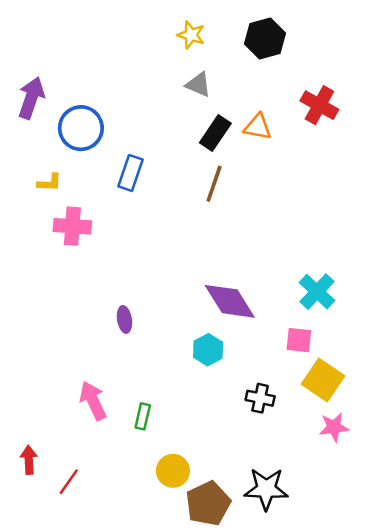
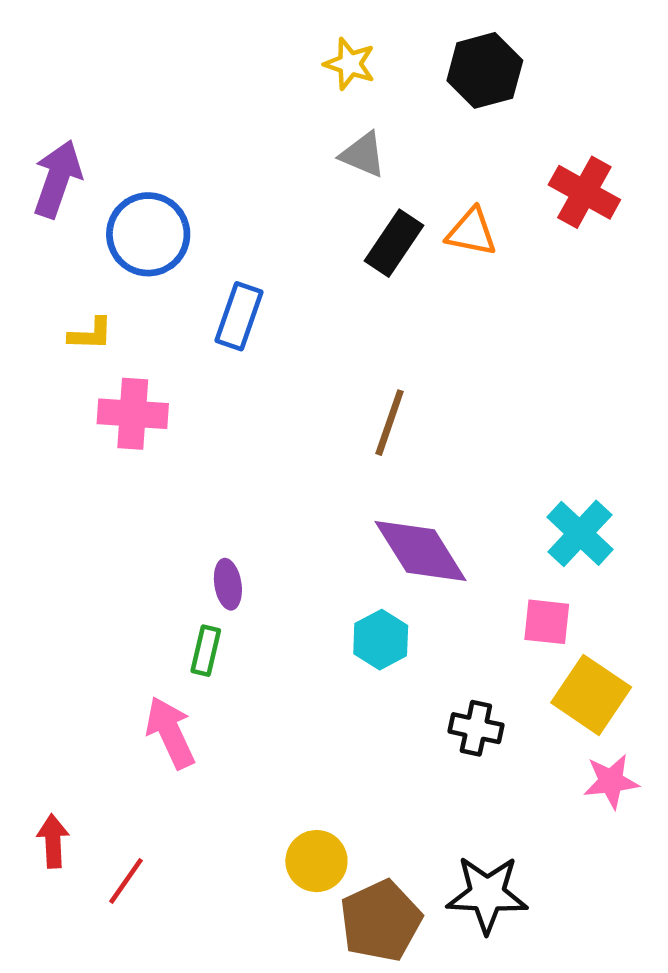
brown line: (214, 184) -> (390, 423), moved
green rectangle: (143, 416) -> (206, 651), moved

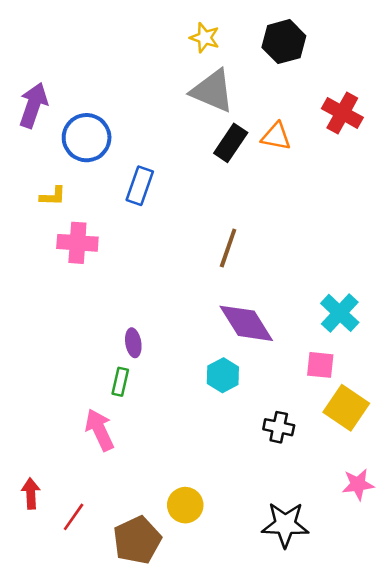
gray triangle: (363, 155) -> (212, 91), size x1.6
pink star: (611, 781) -> (358, 484), moved
brown pentagon: (381, 921) -> (137, 540), moved

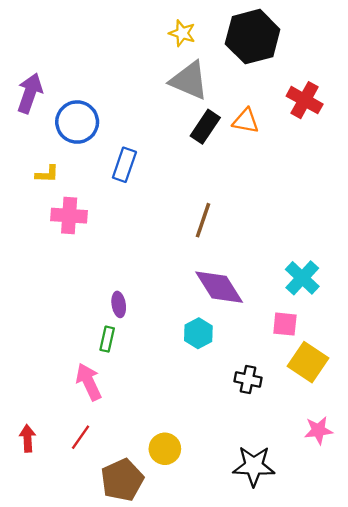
black hexagon: (284, 42) -> (253, 37), size x1.4
red line: (74, 517) -> (81, 437), moved

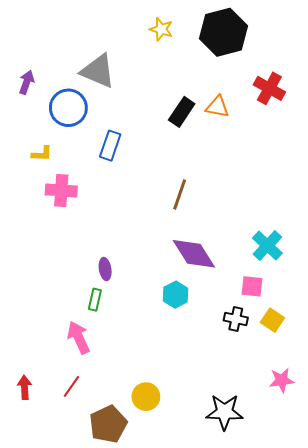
gray triangle: (189, 80) -> (98, 71), moved
purple arrow: (30, 93) -> (27, 82), size x0.7
yellow square: (308, 362) -> (272, 320), size x0.7
black cross: (248, 379) -> (236, 319), moved

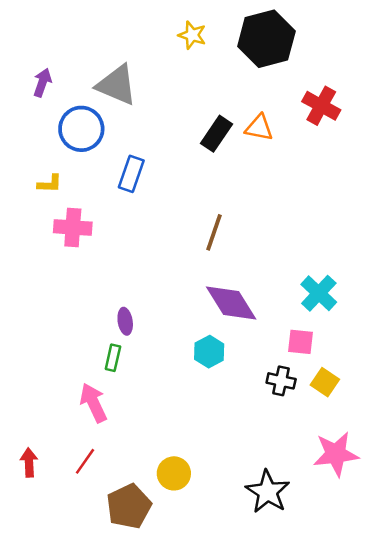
purple arrow: (27, 82) -> (42, 83), moved
pink star: (282, 380) -> (336, 454), size x1.5
black star: (225, 412) -> (268, 492), turned 30

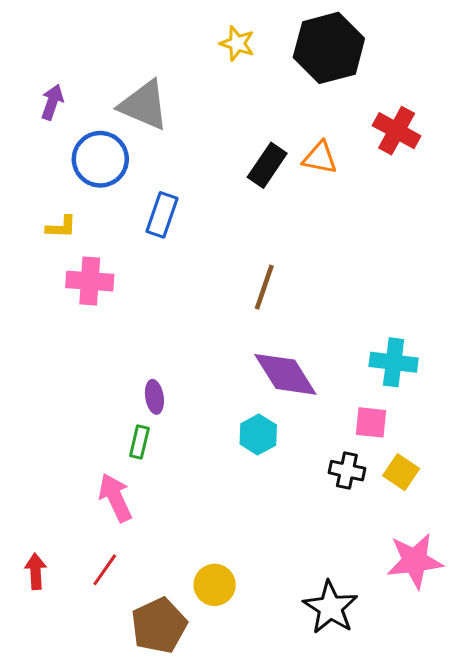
cyan cross: (319, 293) -> (394, 362), turned -36

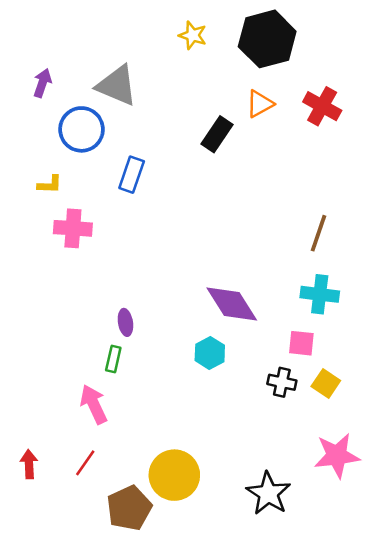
orange triangle: (320, 158) -> (260, 104), moved, turned -40
brown line: (264, 287) -> (318, 233), moved
yellow circle: (215, 585) -> (174, 475), size x1.5

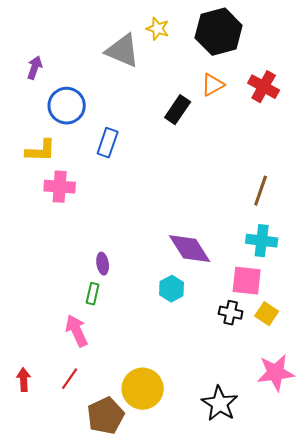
gray triangle: (117, 85) -> (123, 51), moved
yellow L-shape: (50, 184) -> (41, 151), size x1.5
pink square: (301, 343) -> (247, 281), size x1.4

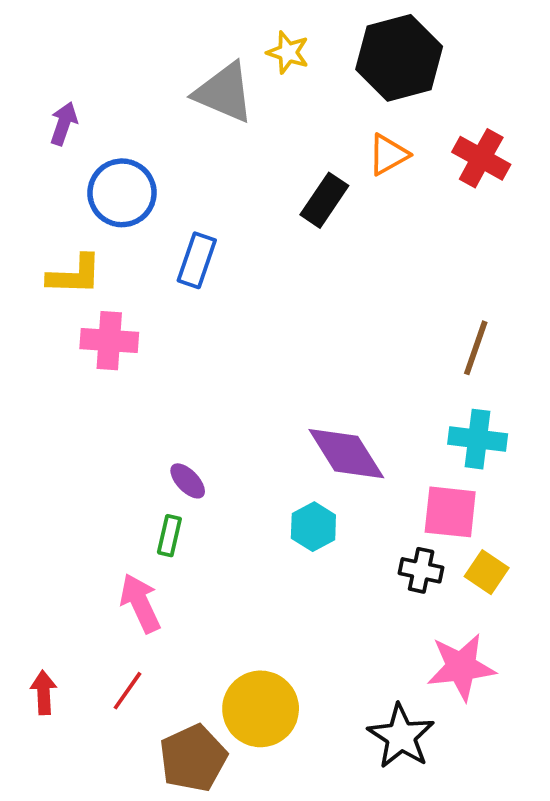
purple ellipse: (103, 264) -> (188, 481), turned -35
pink star: (276, 373) -> (461, 667), moved

